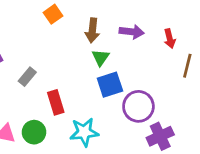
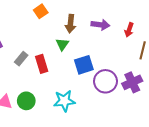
red arrow: (170, 39) -> (129, 30), turned 32
green triangle: (100, 58) -> (62, 44), moved
red rectangle: (56, 102) -> (42, 64), moved
purple cross: (160, 136) -> (132, 82), moved

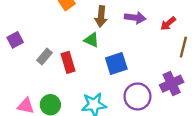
red arrow: (129, 30) -> (168, 24), turned 32
green triangle: (62, 44) -> (92, 40), turned -40
purple circle: (105, 81) -> (137, 96), moved

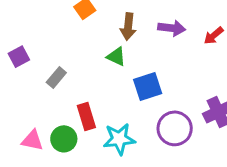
red rectangle: (68, 62) -> (86, 116), moved

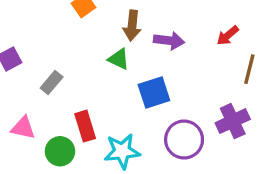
purple arrow: (172, 28) -> (169, 41), moved
pink triangle: (32, 140) -> (23, 128), moved

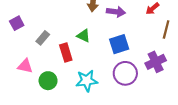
green triangle: (119, 59) -> (84, 36), moved
blue square: (154, 93) -> (119, 44), moved
red rectangle: (85, 126) -> (66, 52), moved

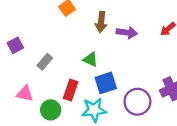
blue square: (119, 44) -> (106, 83), moved
red rectangle: (66, 52) -> (71, 90), moved, turned 36

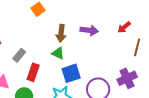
brown arrow: (101, 22) -> (61, 33), moved
red rectangle: (71, 90) -> (33, 72), moved

